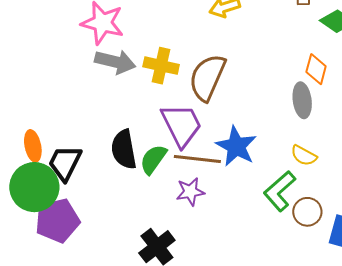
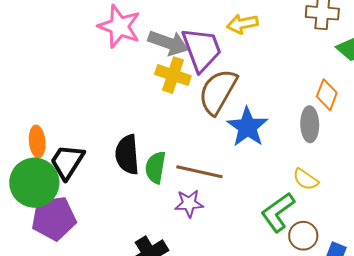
gray arrow: (115, 62) -> (168, 43), moved
purple trapezoid: (181, 125) -> (202, 49), moved
blue star: (236, 146) -> (247, 127), moved
green semicircle: (153, 159) -> (156, 167), turned -32

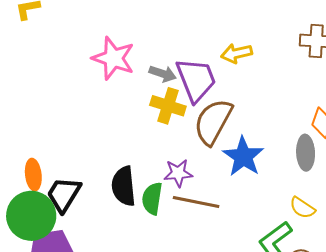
gray arrow: (168, 43) -> (163, 74), size x0.7
purple star: (189, 203) -> (178, 173), moved

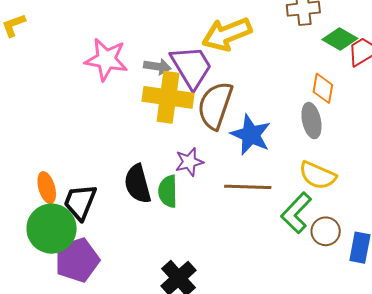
yellow arrow: (236, 53) -> (227, 34), size x1.6
yellow cross: (168, 106) -> (168, 97), size x1.4
brown line: (196, 202) -> (248, 187), moved
yellow semicircle: (302, 208) -> (318, 175), size x1.4

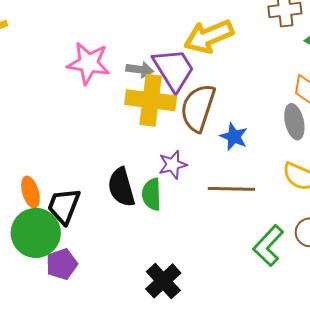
blue star: (251, 135) -> (234, 137), size x0.7
green L-shape: (296, 213) -> (268, 246), moved
purple pentagon: (77, 260) -> (62, 264), size x0.7

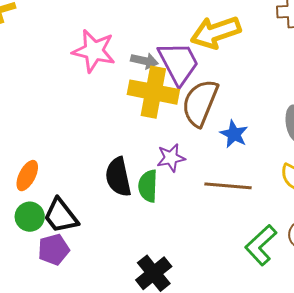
orange ellipse: (30, 192) -> (27, 176), turned 40
black trapezoid: (64, 206) -> (61, 216), moved, turned -63
green circle: (36, 233) -> (30, 217), size x0.6

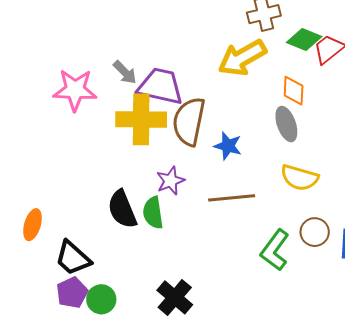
yellow arrow: (216, 32) -> (242, 58), moved
gray arrow: (145, 61) -> (125, 72), moved, turned 44
purple trapezoid: (178, 63) -> (160, 86), turned -39
green circle: (30, 217) -> (101, 299), moved

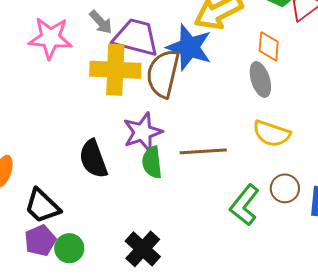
blue star: (228, 146) -> (189, 47), moved, size x1.6
purple star: (171, 181) -> (143, 132), size x1.4
green semicircle: (153, 213) -> (152, 162), moved

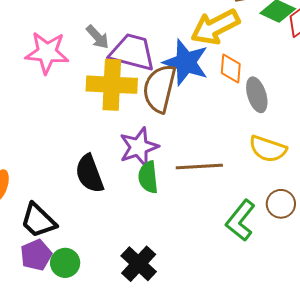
orange diamond: (269, 46) -> (231, 69), moved

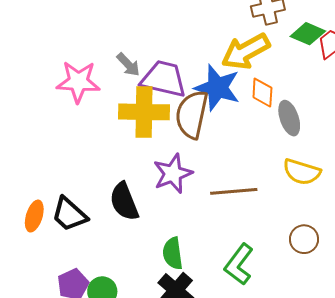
green semicircle: (148, 177) -> (173, 253), moved
brown circle: (281, 204) -> (304, 239), moved
green L-shape: (240, 220) -> (239, 264), moved
black trapezoid: (38, 221) -> (69, 214), moved

